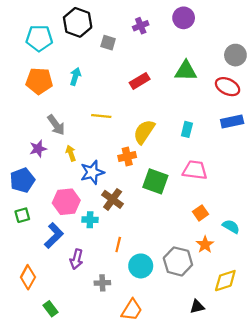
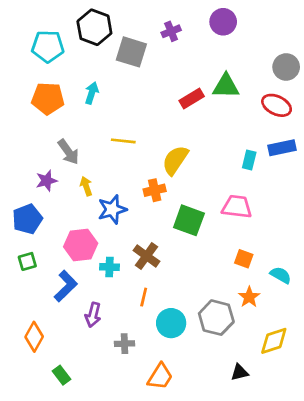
gray square: (108, 43) -> (131, 52), size x1.6
red rectangle: (140, 81) -> (192, 98), moved
cyan rectangle: (187, 129) -> (249, 160), moved
brown cross: (113, 199) -> (146, 256), moved
orange square: (200, 213) -> (244, 259), turned -35

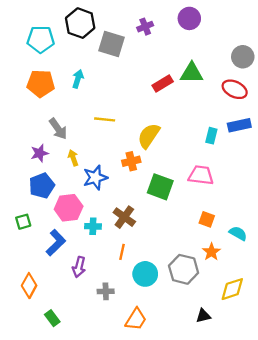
blue pentagon: (27, 219) -> (42, 186), moved

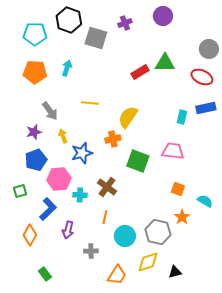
orange diamond: (29, 286) -> (30, 235), moved
yellow diamond: (232, 289) -> (148, 262), moved

